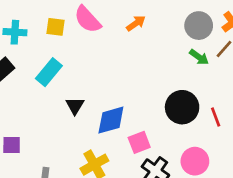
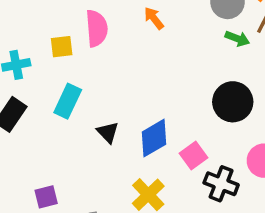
pink semicircle: (88, 19) -> (97, 28), turned -128
orange arrow: (136, 23) -> (154, 18), turned -78

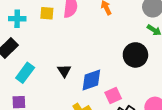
cyan rectangle: (68, 101) -> (25, 73), moved
black circle: (233, 102) -> (135, 55), moved

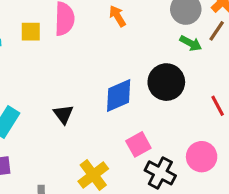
blue diamond: (91, 80) -> (119, 96), moved

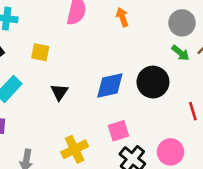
yellow square: (31, 32) -> (40, 52), moved

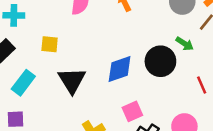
green arrow: (180, 53) -> (185, 44), moved
black triangle: (59, 92) -> (72, 80), size x1.6

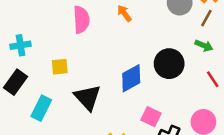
green arrow: (185, 44) -> (204, 46), moved
pink square: (132, 111) -> (151, 117), turned -30

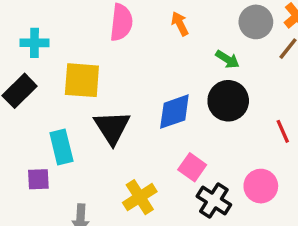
green arrow: (204, 46) -> (227, 59), moved
yellow square: (60, 67) -> (82, 80), size x1.6
cyan rectangle: (41, 108) -> (61, 147), moved, turned -50

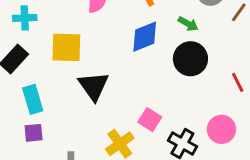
blue diamond: (174, 112) -> (145, 37), moved
cyan rectangle: (61, 147) -> (33, 99), moved
pink square: (192, 167) -> (150, 120), moved

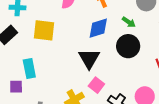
black triangle: (94, 86) -> (89, 59), moved
cyan rectangle: (33, 99) -> (29, 68), moved

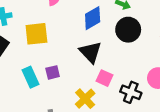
purple square: (16, 87) -> (53, 72), moved

